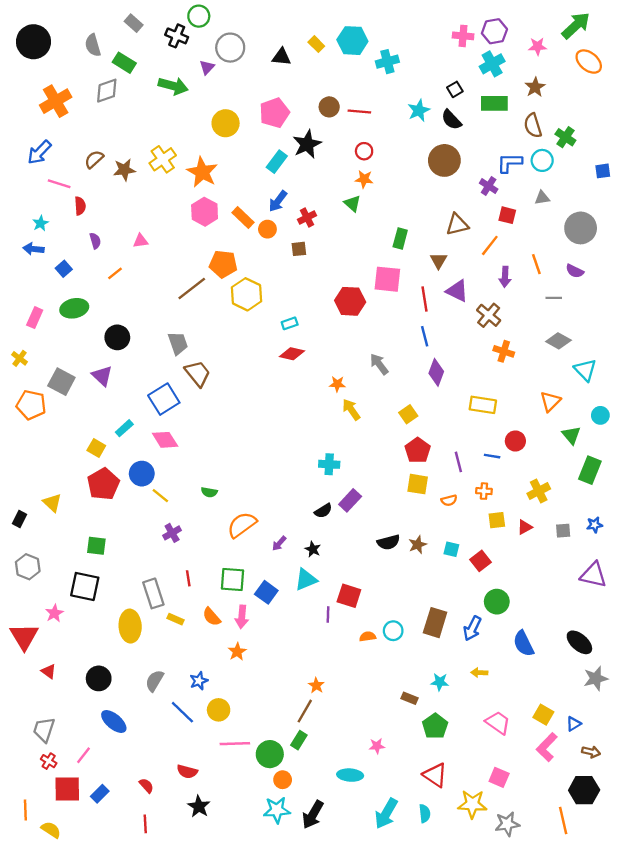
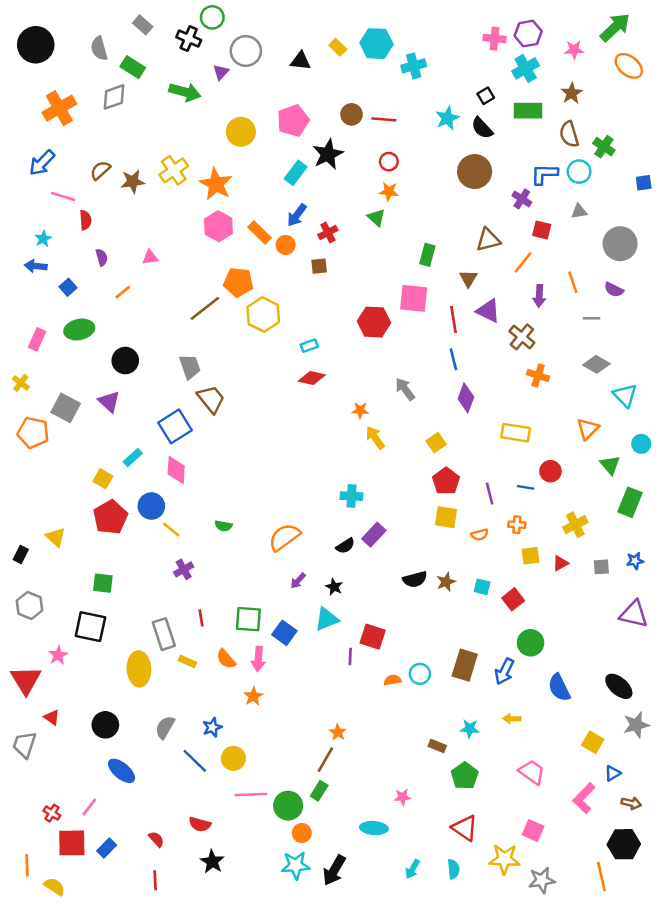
pink diamond: (165, 440) -> (176, 470), turned 36
orange semicircle: (242, 525) -> (284, 537), moved
yellow square: (543, 715) -> (593, 742), moved
gray trapezoid: (44, 730) -> (25, 745), moved
cyan arrow: (386, 813) -> (412, 869), size x0.6

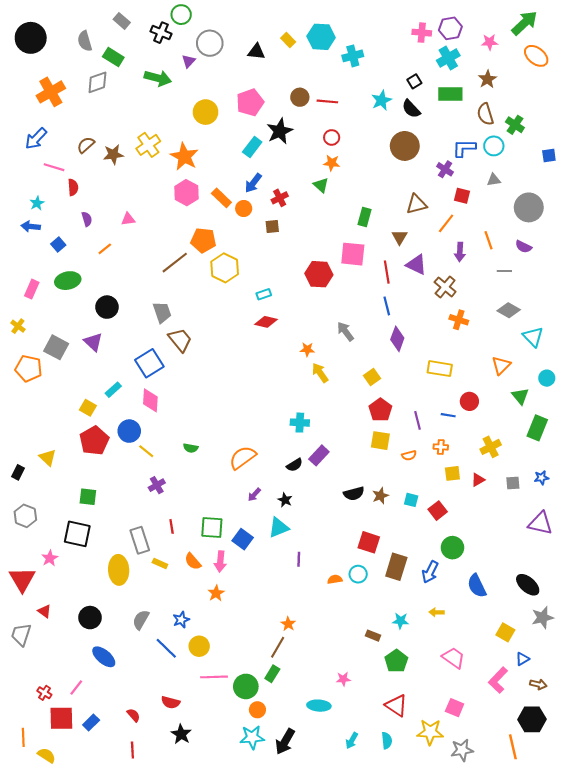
red square: (373, 637) -> (369, 542), moved

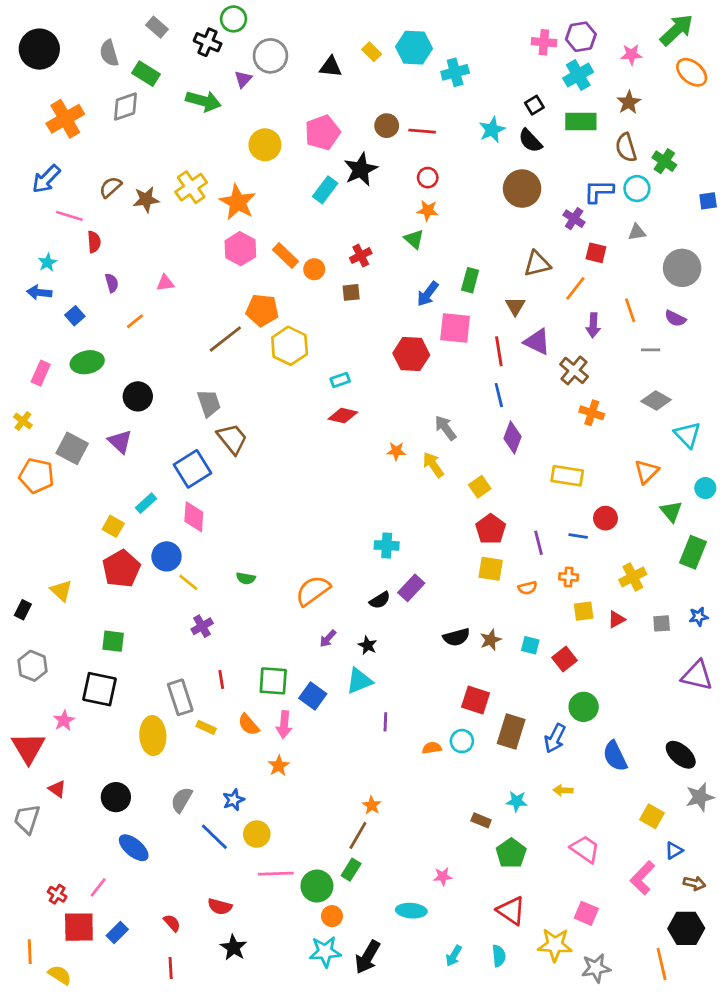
blue arrow: (253, 183) -> (428, 294), moved
yellow arrow: (320, 373) -> (433, 465), moved

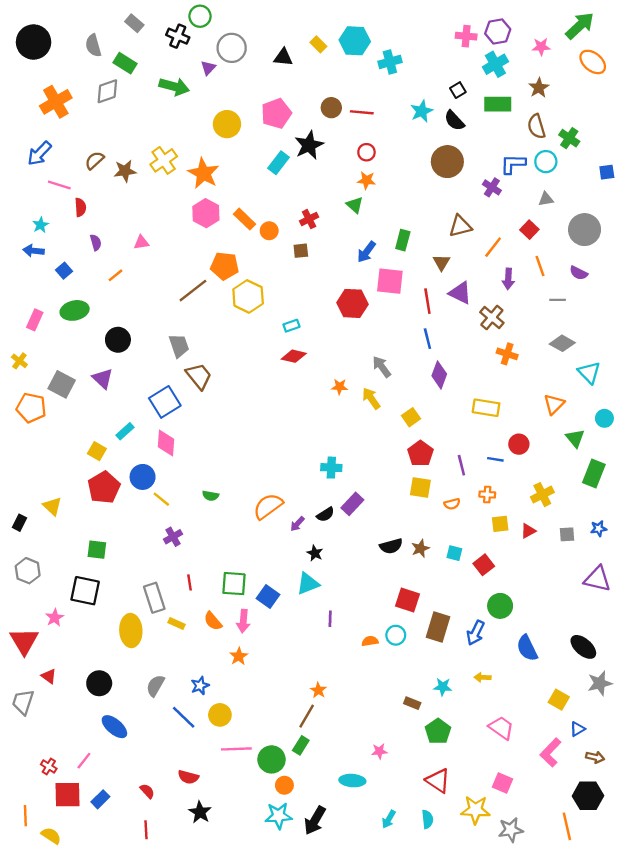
red square: (596, 253) -> (529, 230), moved, turned 30
purple arrow: (328, 638) -> (297, 524), moved

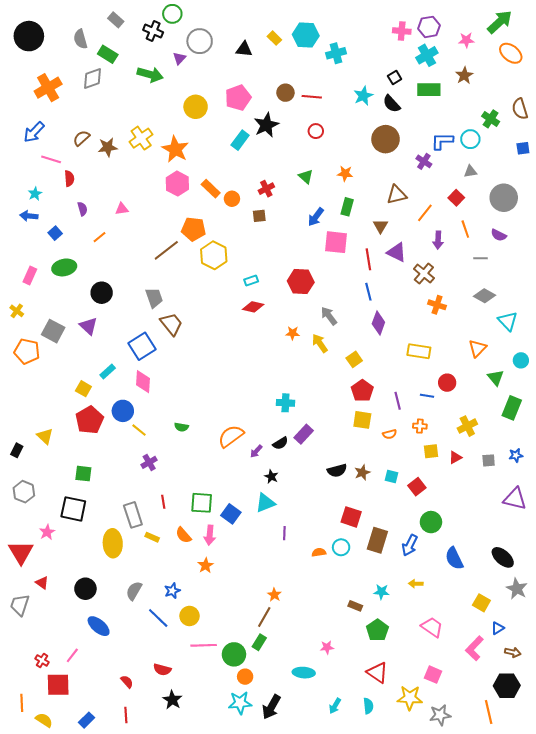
brown semicircle: (536, 126) -> (520, 109), moved
orange star: (366, 180) -> (345, 173), moved
red hexagon: (352, 303) -> (301, 282), moved
gray star: (600, 683) -> (517, 589), turned -30
blue rectangle: (100, 799) -> (86, 720), moved

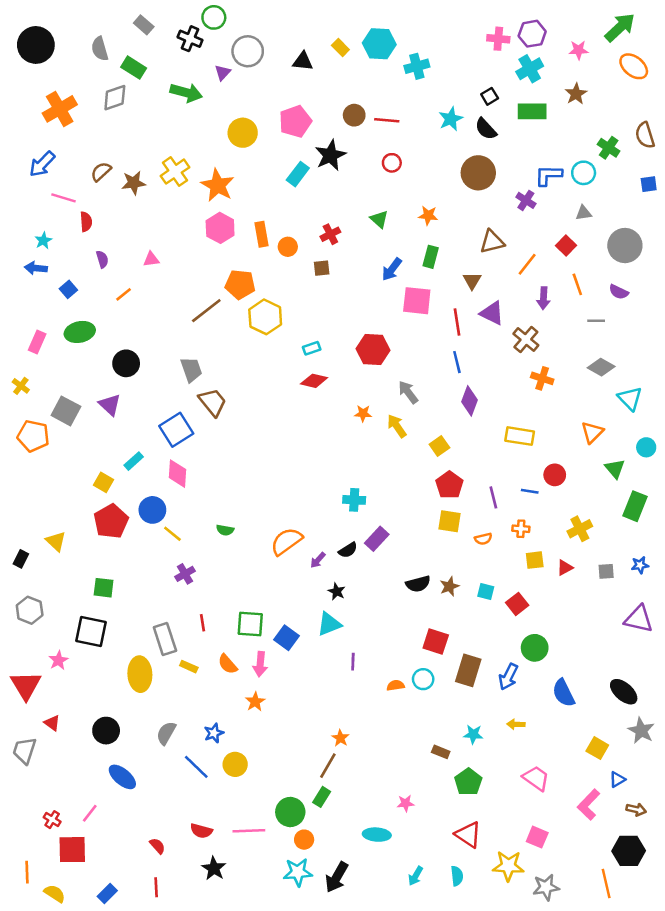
orange rectangle: (211, 189) -> (261, 234), turned 36
pink line: (204, 645) -> (249, 831), moved

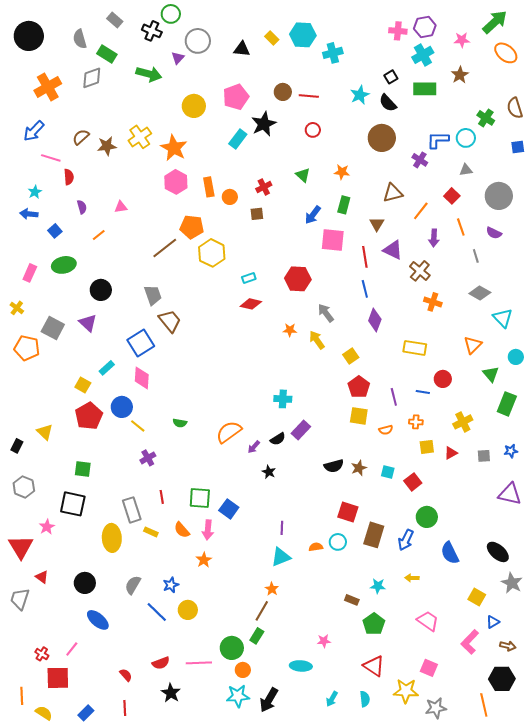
gray line: (596, 321) -> (476, 256), turned 72
cyan triangle: (329, 624) -> (281, 557), moved
red semicircle: (201, 831) -> (161, 663), turned -36

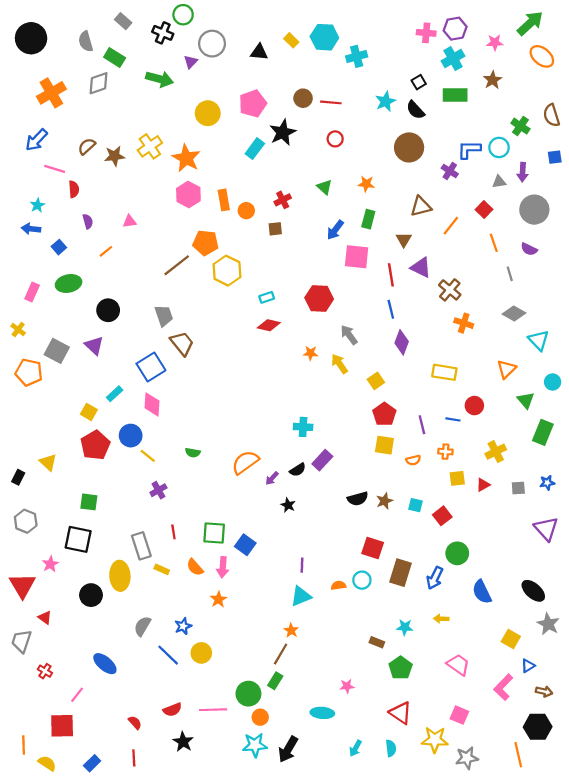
purple arrow: (434, 238) -> (523, 172), moved
purple triangle: (510, 494) -> (546, 529), turned 35
black circle: (85, 583) -> (91, 595), moved
red cross: (42, 654) -> (45, 671), moved

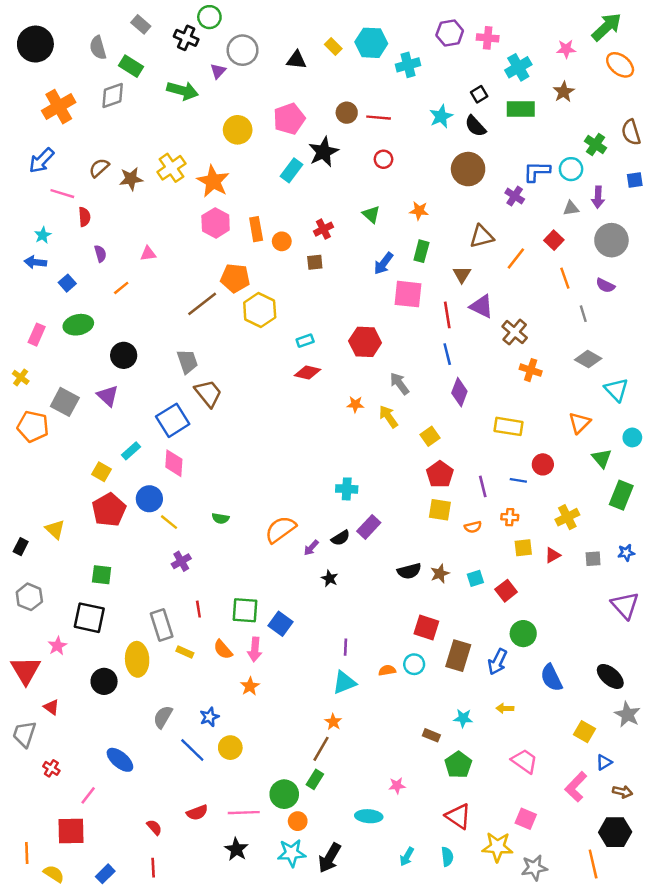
purple hexagon: (455, 29) -> (450, 33), moved
cyan square: (415, 505) -> (475, 578), turned -32
black star: (183, 742) -> (236, 849), moved

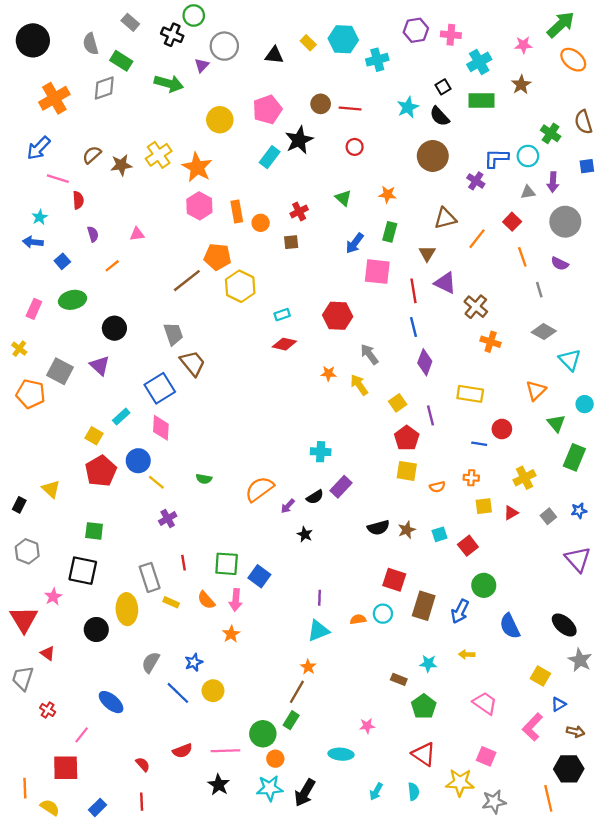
purple line: (483, 486) -> (431, 415), moved
gray square: (593, 559) -> (548, 516), turned -35

